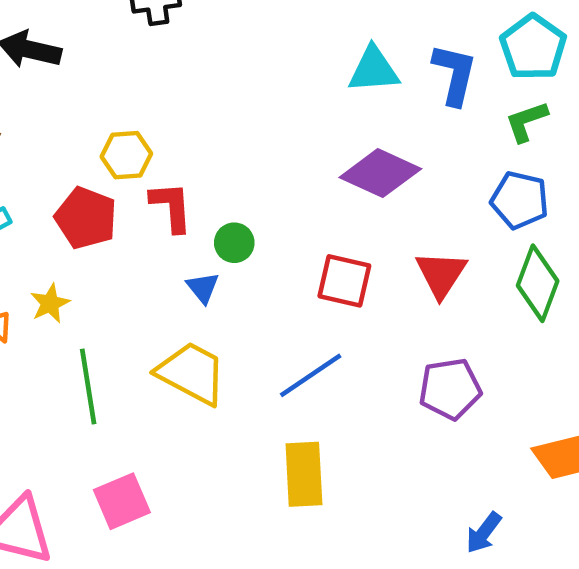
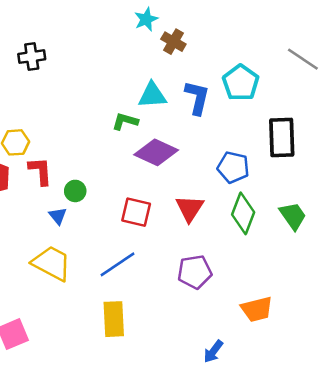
green L-shape: (526, 121) -> (125, 121), moved, turned 35

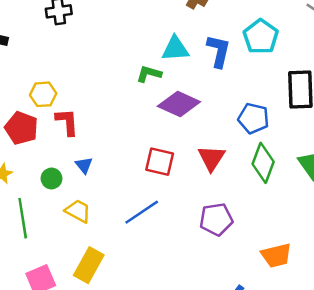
green circle: (75, 191) -> (51, 178), moved
yellow trapezoid: (52, 263) -> (78, 211), size x0.7
yellow rectangle: (114, 319) -> (89, 265), moved, turned 32

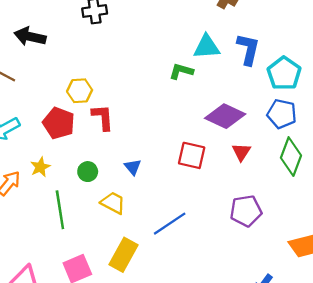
cyan pentagon: (261, 37) -> (284, 73), moved
purple diamond: (179, 104) -> (225, 116), moved
red triangle: (211, 158) -> (241, 152), size x0.7
blue triangle: (84, 165) -> (133, 167), moved
blue line: (142, 212) -> (170, 224), moved

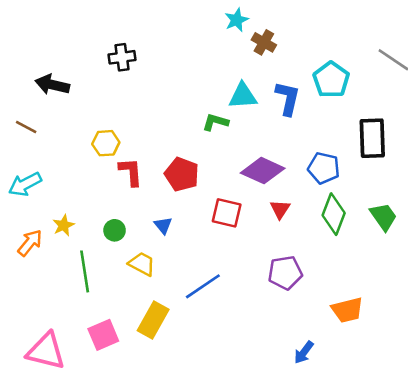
cyan pentagon: (284, 73) -> (331, 80), moved
red pentagon: (59, 123) -> (182, 174), moved

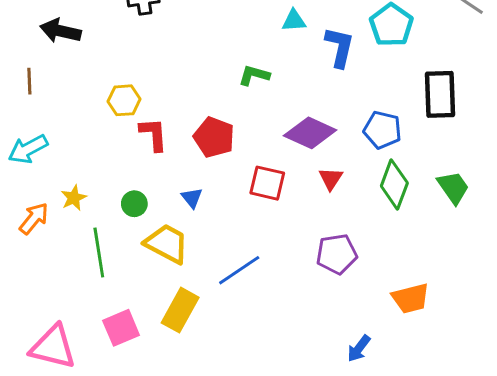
cyan triangle: (243, 96) -> (294, 21), moved, size x0.7
brown line: (26, 127) -> (29, 81), turned 60
yellow trapezoid: (142, 264) -> (167, 244), size x1.4

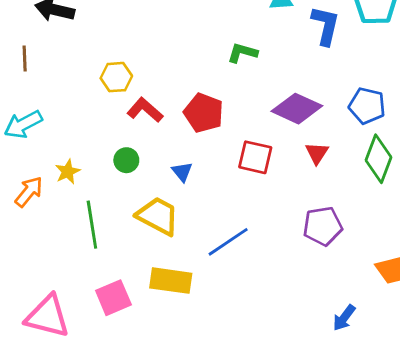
red L-shape: (154, 134) -> (145, 110), turned -45
green circle: (134, 204) -> (126, 160), moved
yellow rectangle: (180, 310) -> (171, 281), turned 69

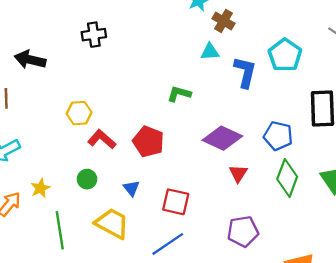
red square: (255, 157) -> (176, 202), moved

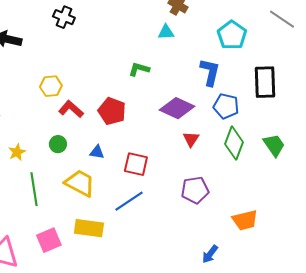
black cross: (94, 35) -> (64, 17), turned 30
blue L-shape: (245, 72) -> (210, 72), moved
blue triangle: (131, 188) -> (97, 152), turned -42

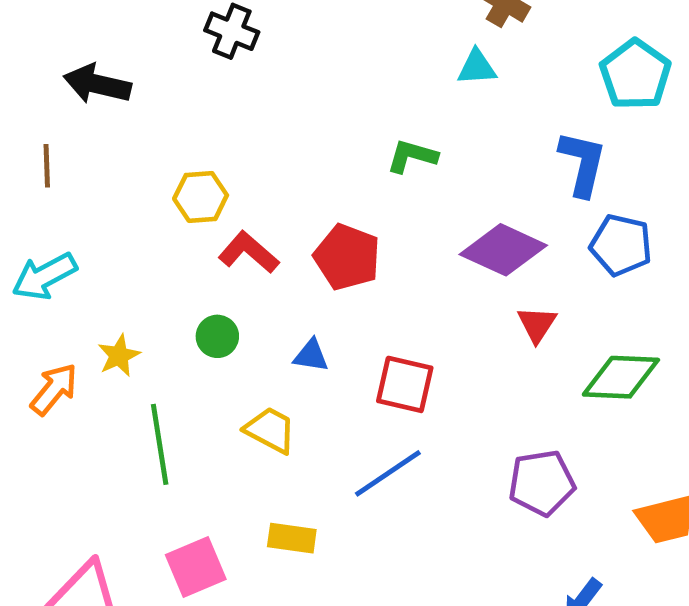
green diamond: (234, 143) -> (621, 377), moved, turned 72
yellow trapezoid: (80, 183) -> (270, 430), size x0.7
purple pentagon: (195, 190) -> (542, 483), moved
yellow rectangle: (89, 228) -> (292, 538), size x0.7

